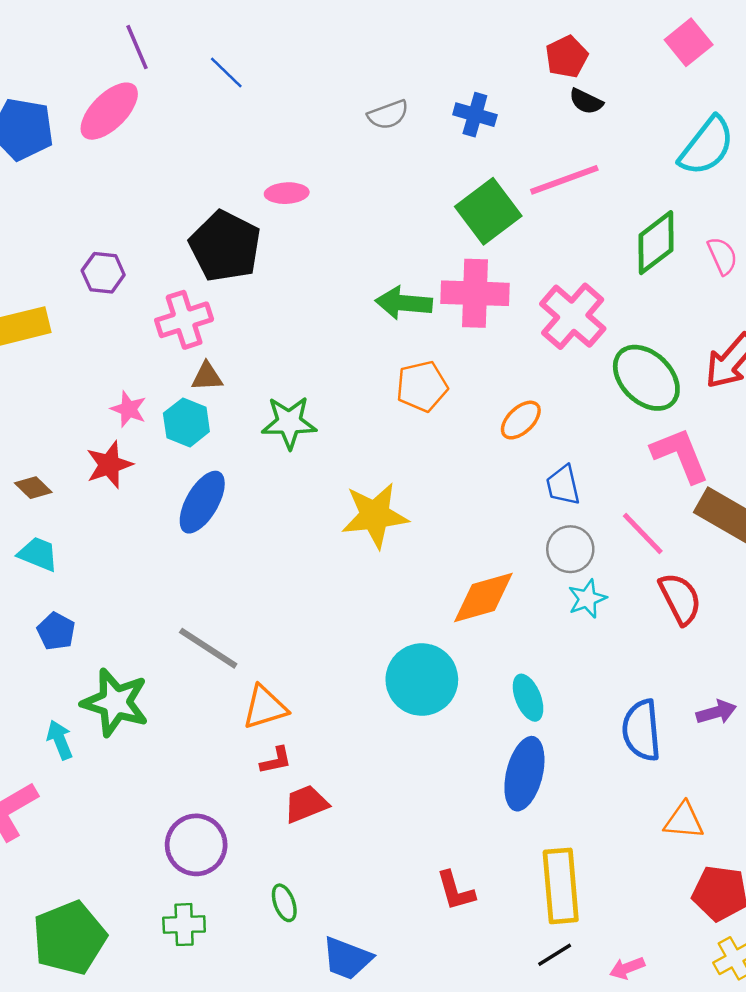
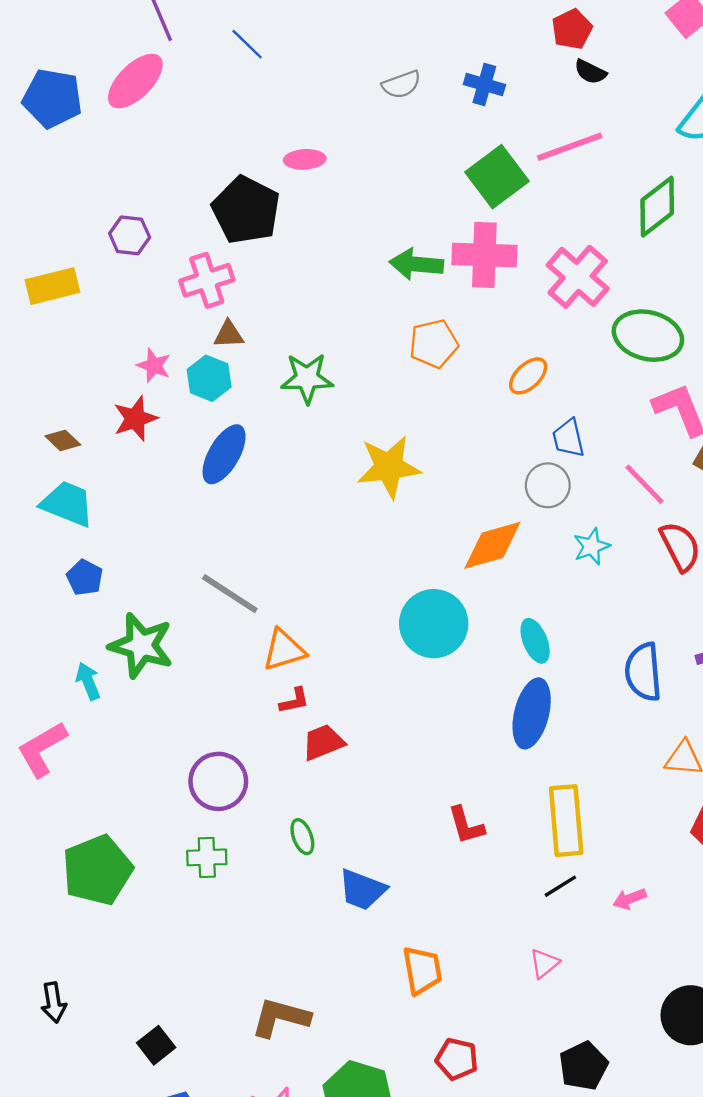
green ellipse: (646, 378) -> (648, 336), turned -30
gray circle: (570, 549) -> (548, 485), moved
cyan trapezoid: (38, 554) -> (67, 504), size x1.4

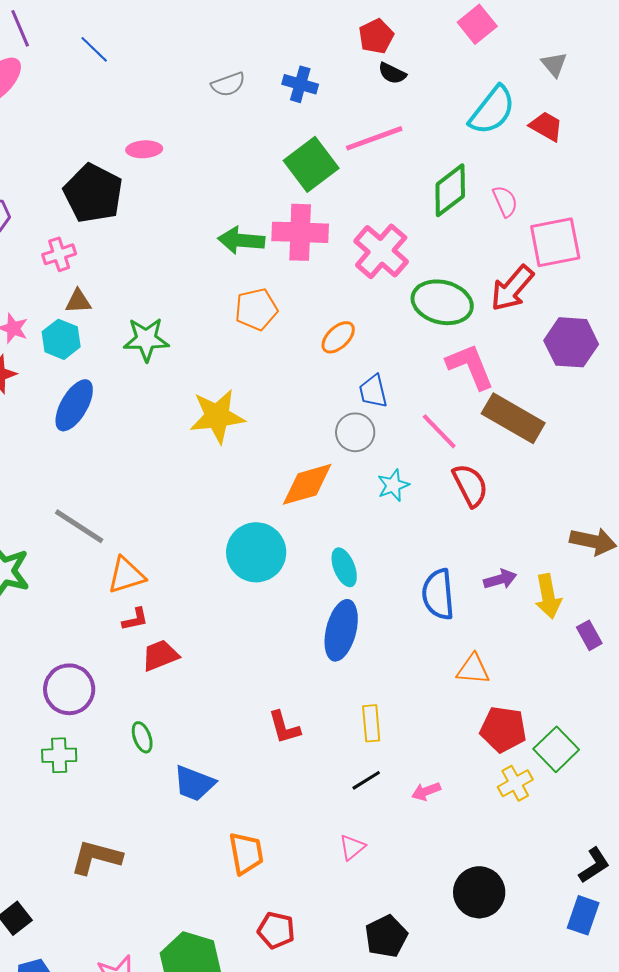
pink cross: (207, 280) -> (59, 254), size x0.7
yellow rectangle: (566, 821) -> (371, 723), size x0.6
brown L-shape: (280, 1018) -> (96, 857), moved

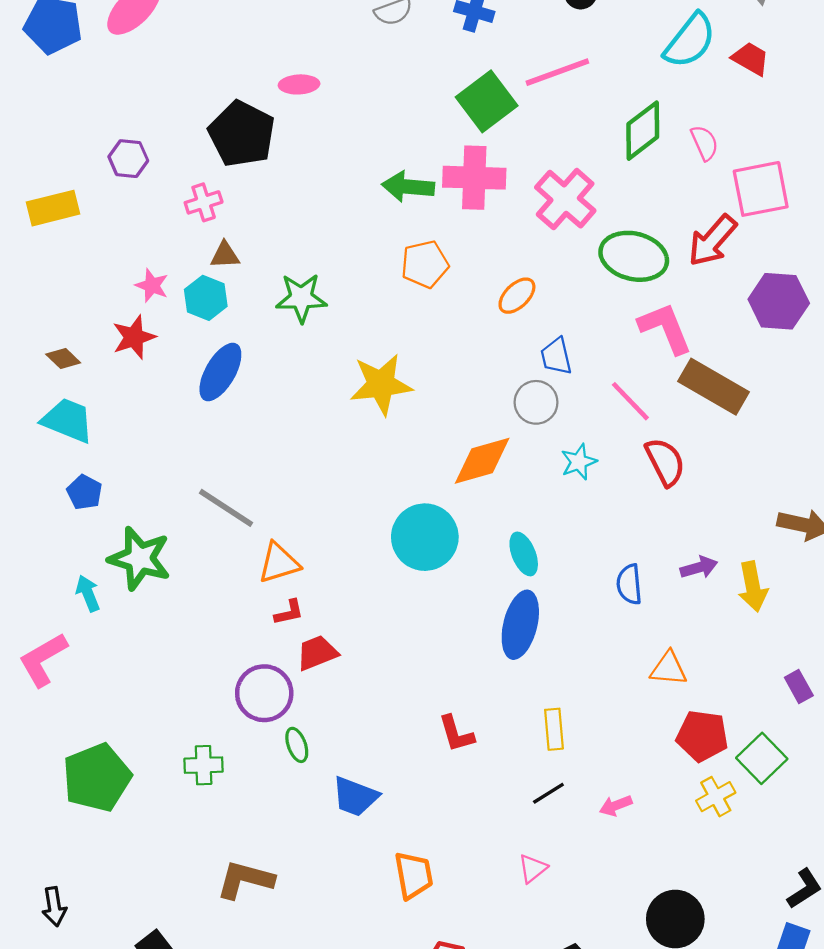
blue semicircle: (438, 594) -> (629, 584), size x0.7
purple rectangle: (589, 635) -> (799, 687), moved
purple circle: (69, 689) -> (264, 693), moved

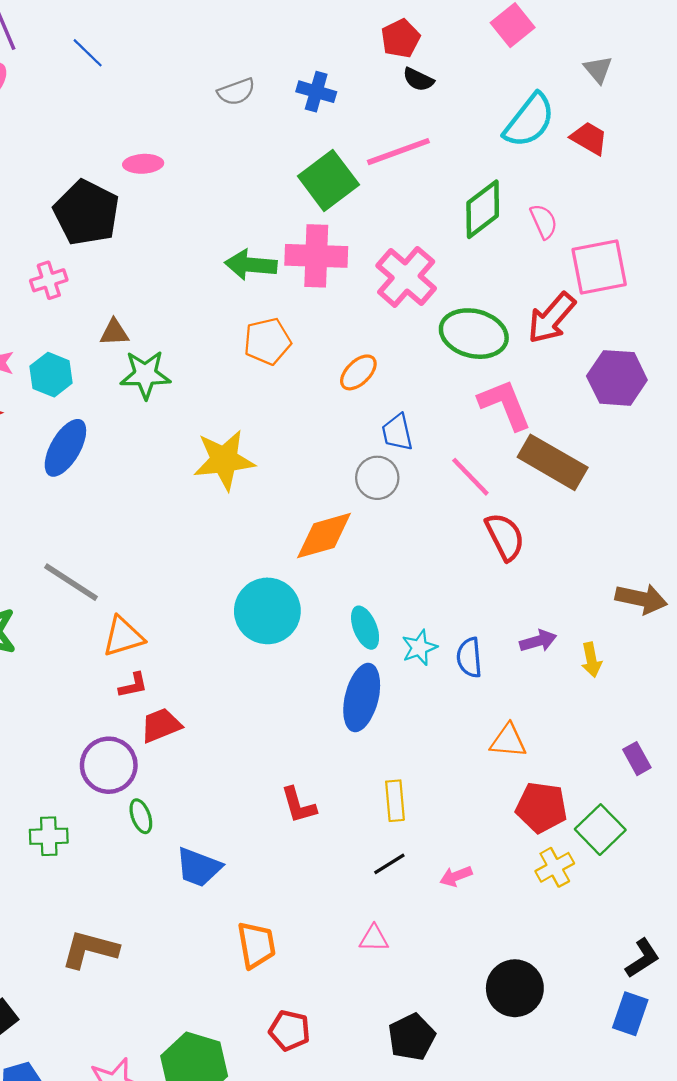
brown triangle: (225, 255) -> (114, 332), moved
cyan star: (579, 462) -> (419, 648), moved
yellow arrow: (753, 587) -> (591, 660), size x0.7
pink triangle: (533, 868) -> (374, 938), turned 40

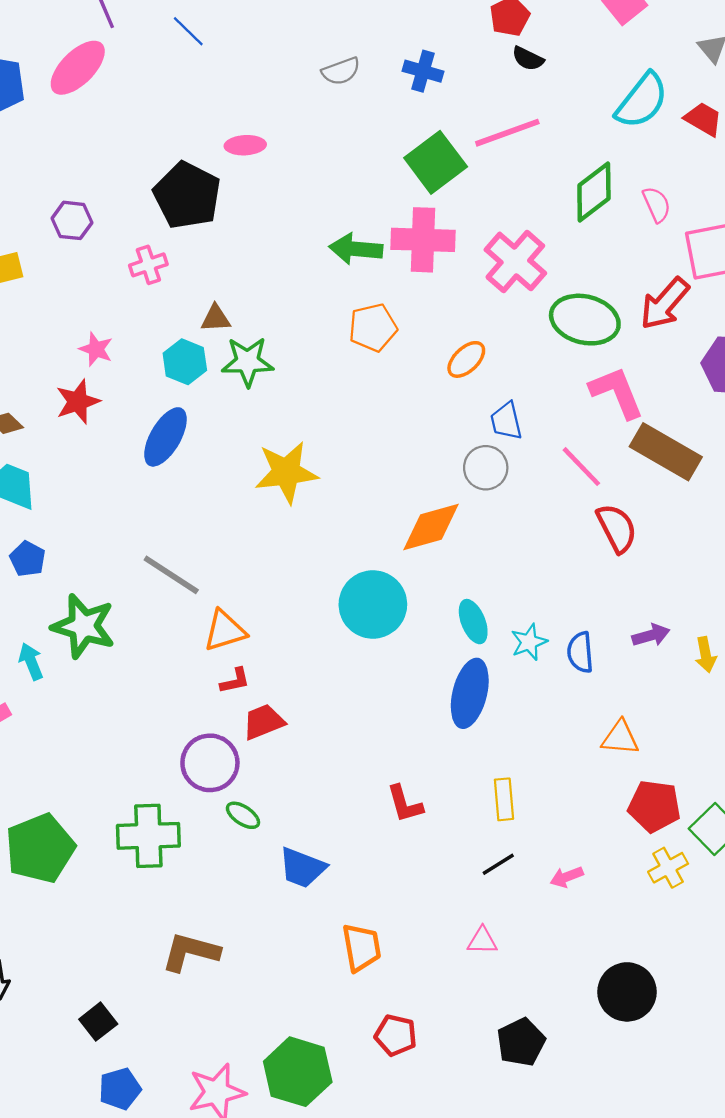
cyan hexagon: (51, 375) -> (185, 362), moved
yellow star: (224, 460) -> (286, 472), moved
green ellipse: (141, 816) -> (243, 815), turned -36
green cross: (49, 836) -> (148, 836), size x1.6

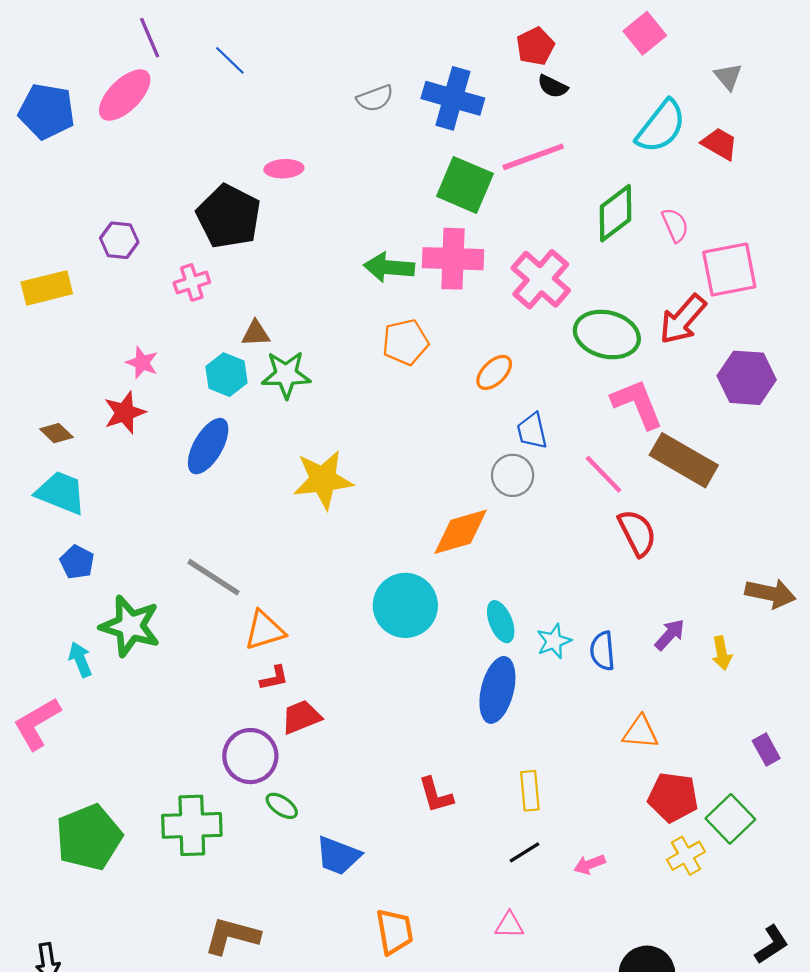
blue cross: (423, 71) -> (453, 98), size x1.6
green square: (436, 162) -> (465, 185), turned -30
purple arrow: (651, 635) -> (670, 635), turned -32

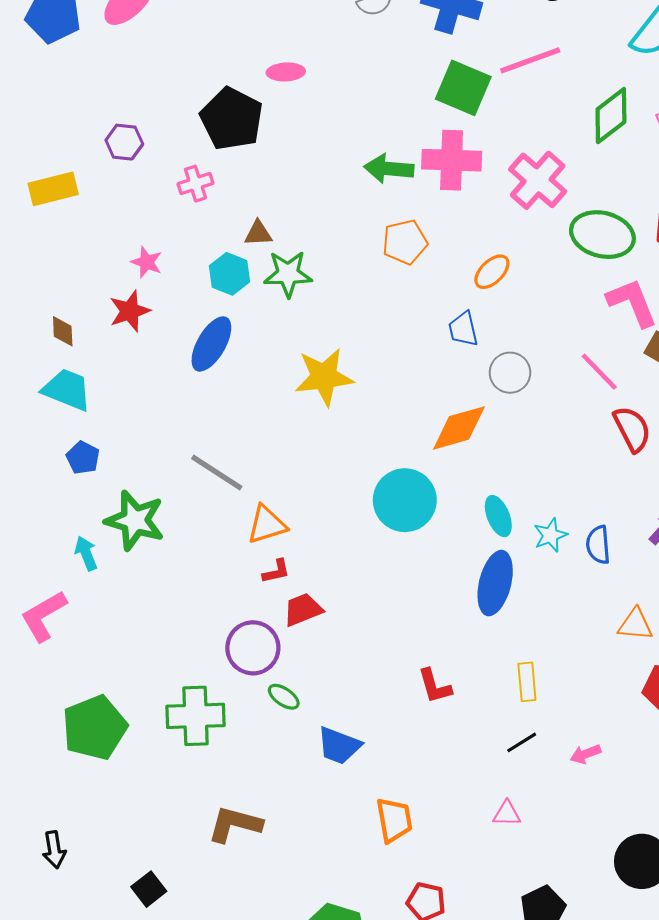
blue trapezoid: (532, 431) -> (463, 329), moved
brown diamond: (56, 433) -> (63, 331), turned 44

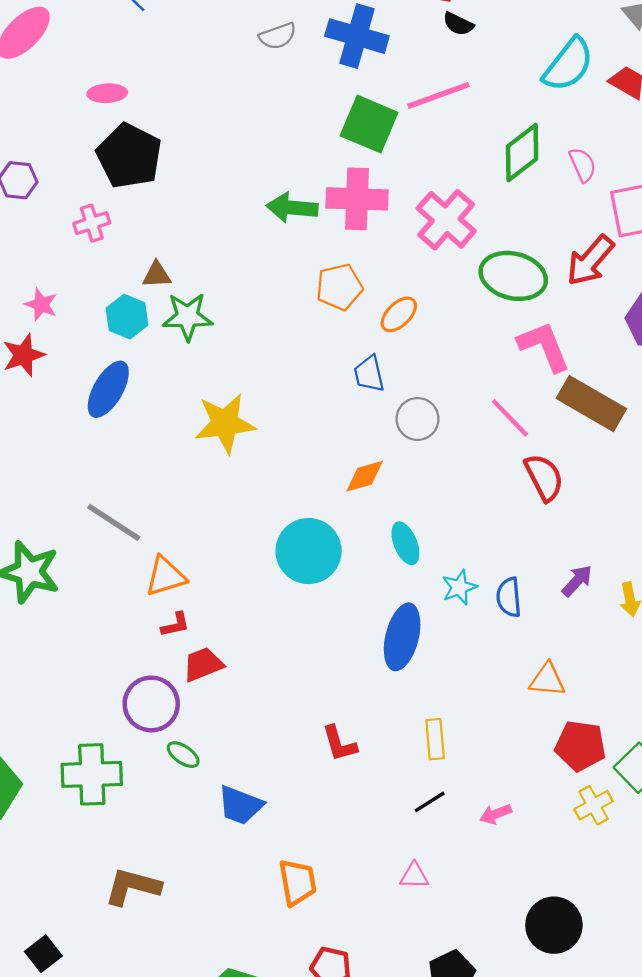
pink ellipse: (286, 72) -> (107, 93), moved
orange pentagon: (405, 242) -> (339, 287), moved
orange diamond: (459, 428) -> (365, 476), size x0.7
cyan ellipse: (498, 516) -> (405, 543), moved

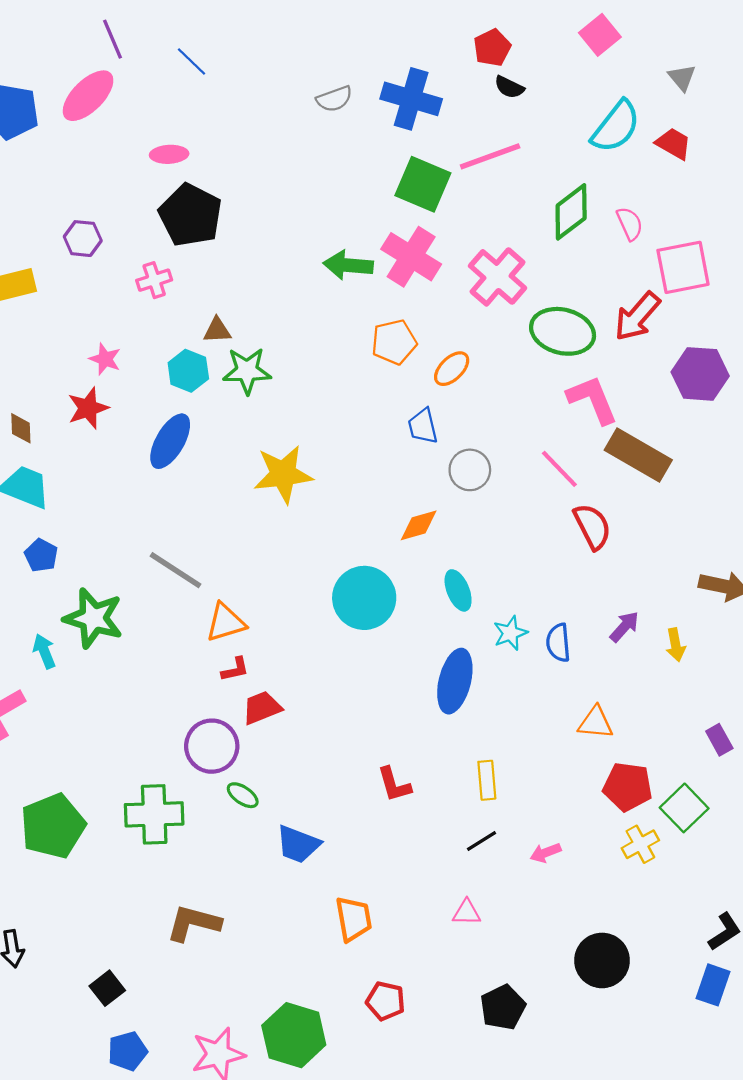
pink cross: (357, 199) -> (411, 257), turned 30

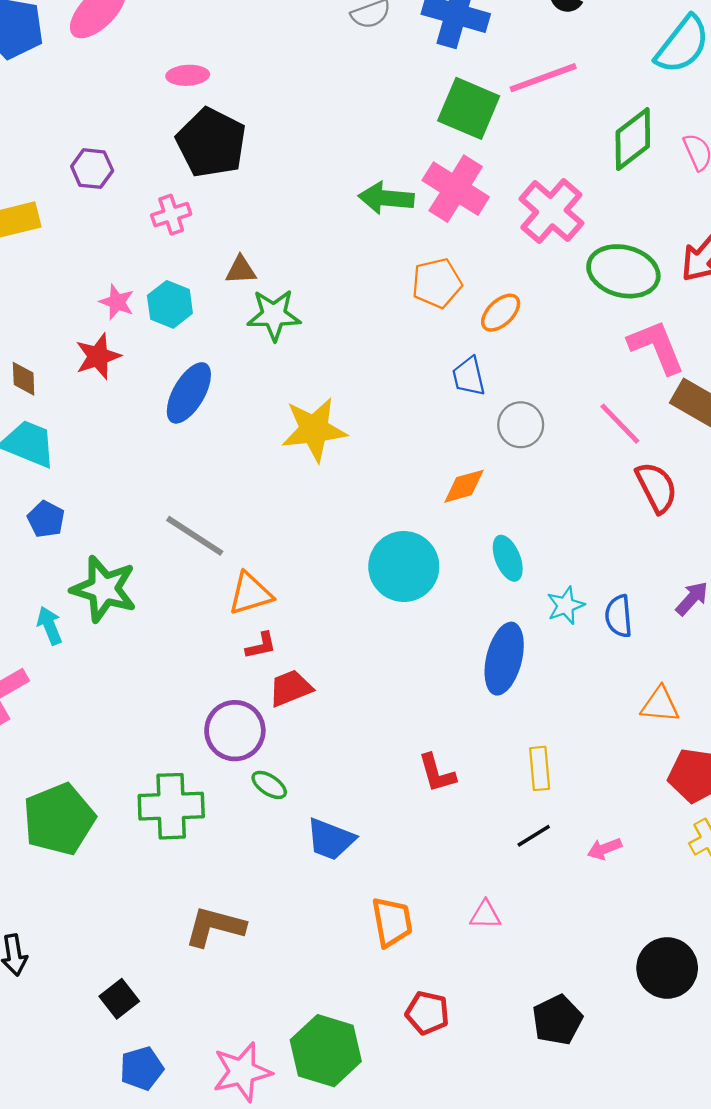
cyan hexagon: (188, 371) -> (170, 304), moved
pink triangle: (467, 912) -> (485, 915), moved

